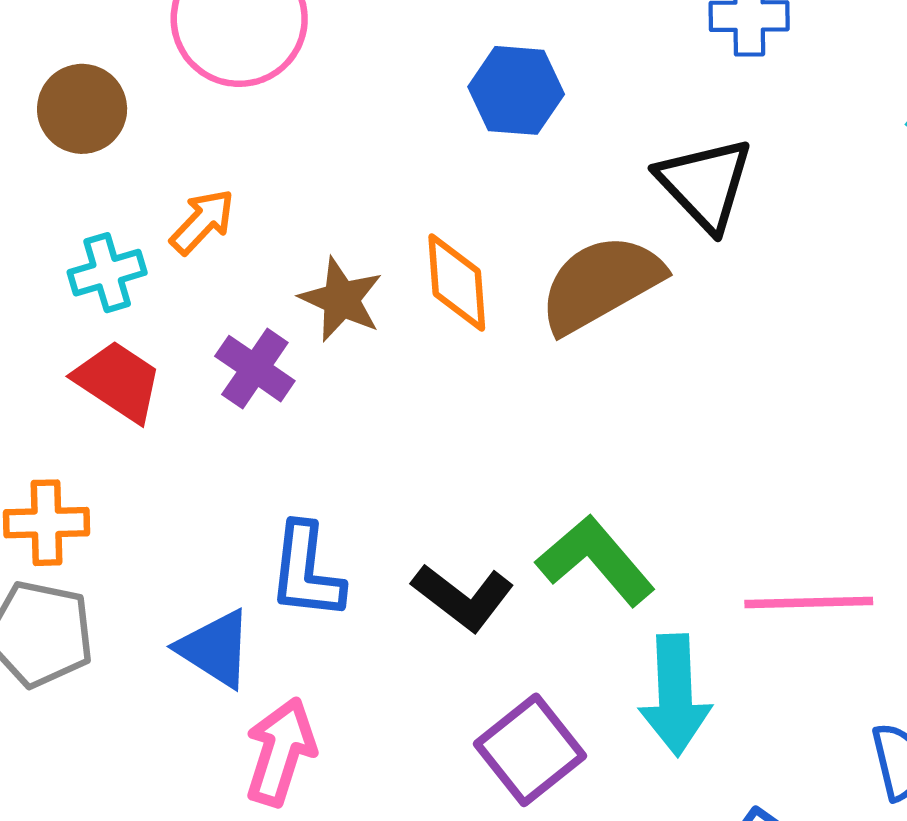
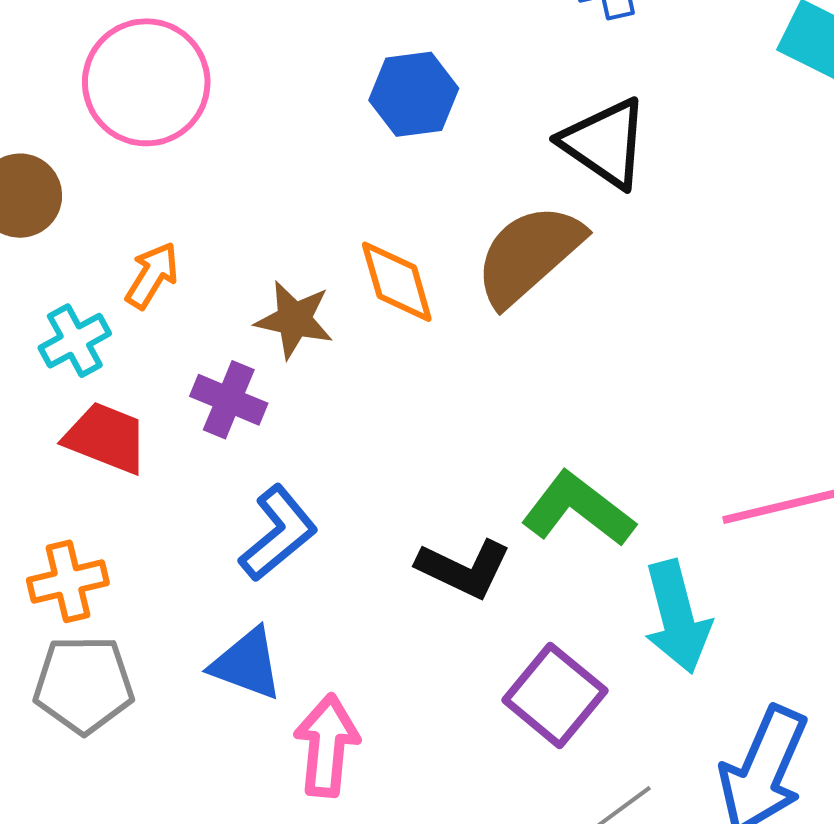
blue L-shape: (306, 571) -> (278, 533), moved, turned -124

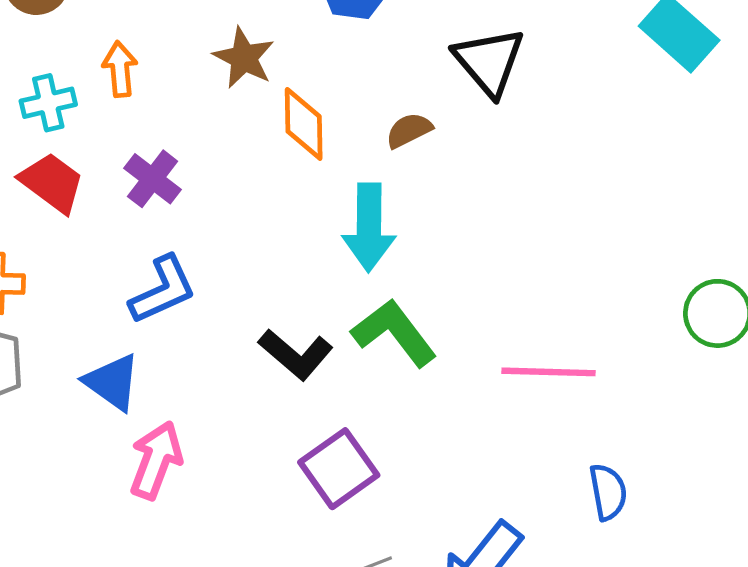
brown semicircle: (529, 255) -> (409, 130), size x0.5
orange arrow: (152, 275) -> (120, 69), turned -52
brown star: (294, 320) -> (244, 58), moved
cyan arrow: (677, 617) -> (369, 227), moved

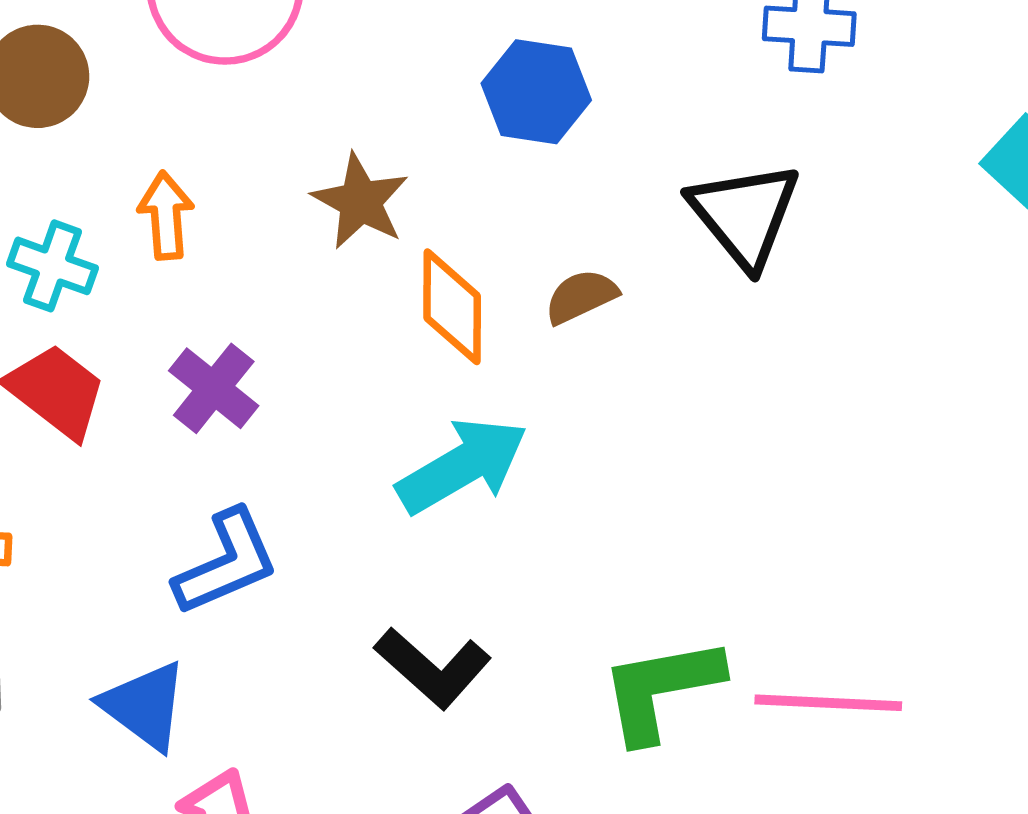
cyan cross: (48, 103) -> (53, 266), turned 32
brown semicircle: (409, 130) -> (581, 296), moved
cyan arrow: (369, 227) -> (462, 466), moved, turned -122
green L-shape: (394, 333) -> (661, 689), moved, turned -64

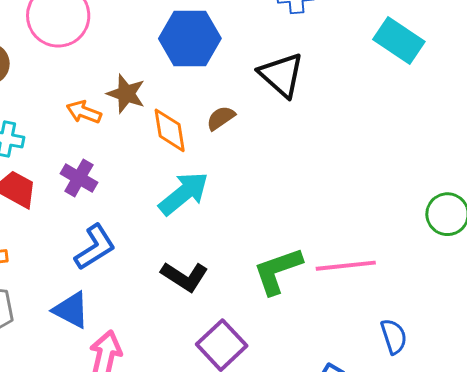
blue hexagon: (536, 92) -> (190, 39), size x1.4
orange arrow: (166, 216) -> (84, 112), moved, turned -56

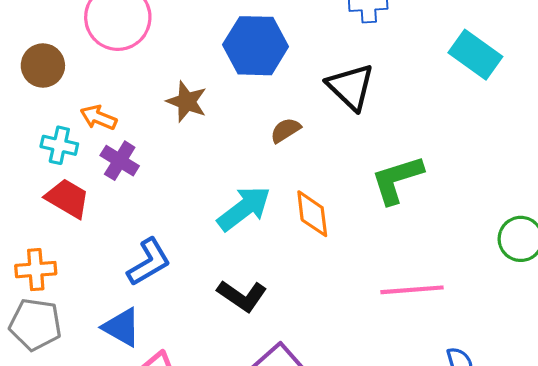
orange arrow: (84, 112) -> (98, 118), moved
orange diamond: (170, 130) -> (312, 214), moved
purple cross: (79, 178) -> (120, 161), moved
green L-shape: (278, 271) -> (397, 180), moved

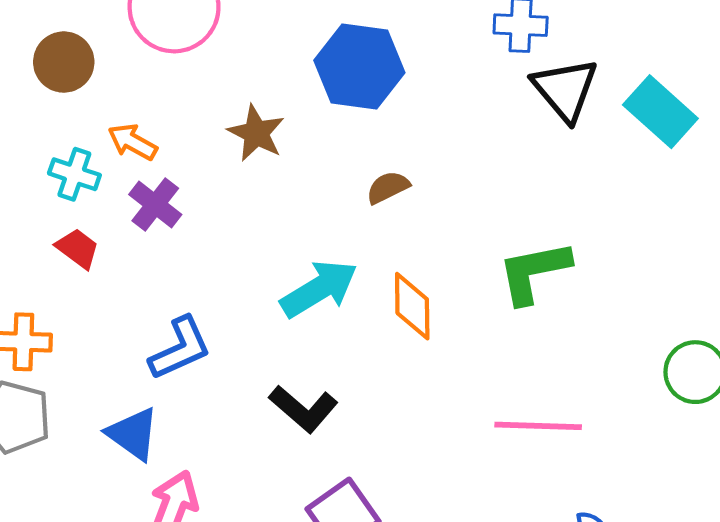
black triangle: (351, 87) -> (565, 90), moved
red trapezoid: (67, 198) -> (78, 248), size x0.7

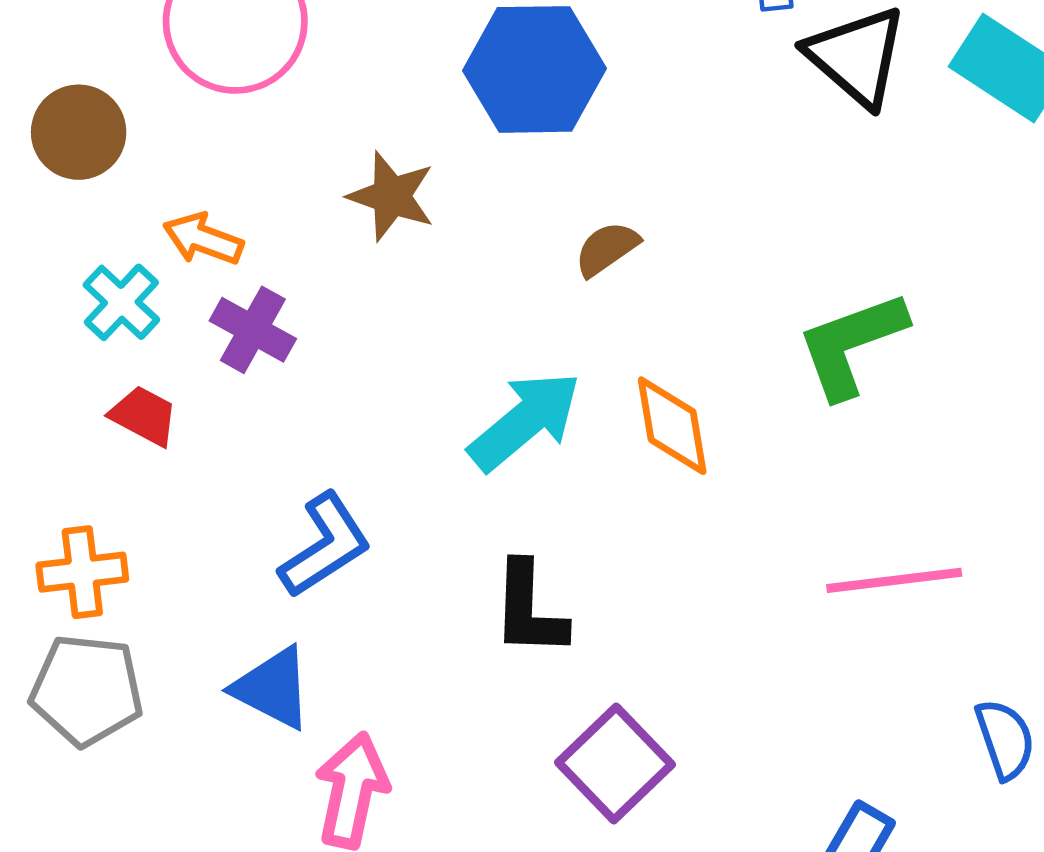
cyan cross: (74, 174) -> (121, 302), turned 33
black L-shape: (303, 409) -> (529, 609), turned 60

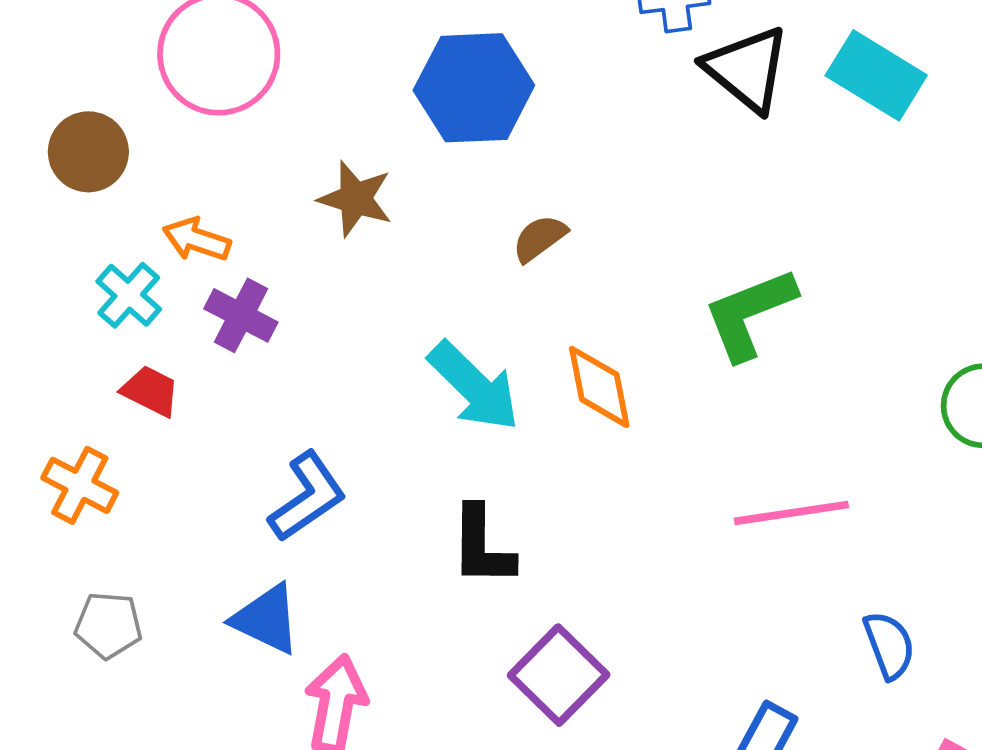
cyan arrow: (525, 421) -> (474, 386), turned 86
orange cross: (82, 572) -> (80, 485), moved, turned 36
gray pentagon: (87, 690) -> (108, 625), size x0.7

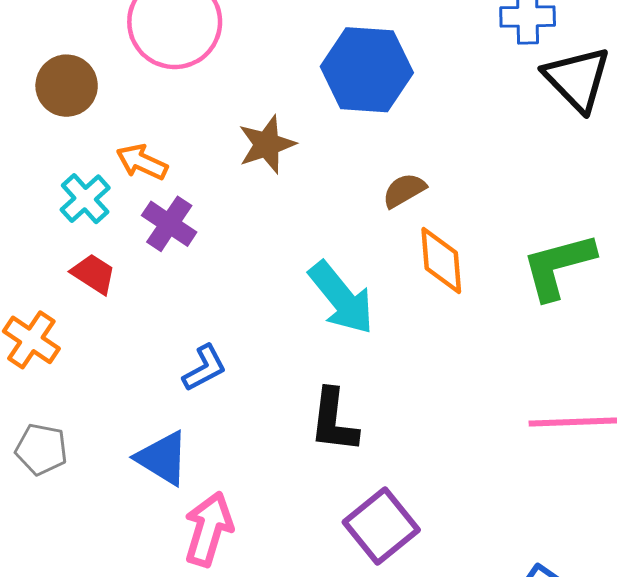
brown star: (355, 199) -> (267, 144), turned 30
orange diamond: (599, 387) -> (441, 260), moved
blue L-shape: (307, 497) -> (204, 368), size x0.7

